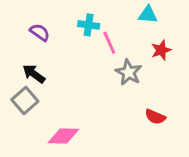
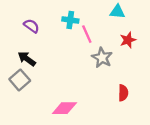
red semicircle: (155, 117) -> (123, 93), turned -112
pink diamond: (63, 136) -> (64, 108), moved

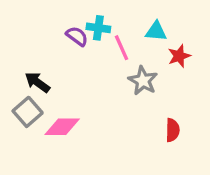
cyan triangle: (117, 12) -> (156, 31), moved
purple semicircle: (31, 26) -> (77, 36), moved
pink diamond: (64, 108) -> (62, 127), moved

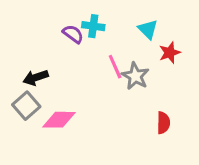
cyan triangle: (156, 31) -> (148, 29), turned 40
pink line: (121, 48) -> (115, 67), moved
black arrow: (37, 82) -> (36, 78), turned -55

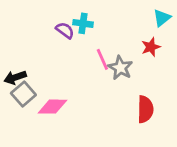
cyan triangle: (148, 29) -> (162, 18), moved, turned 36
black arrow: (36, 78) -> (15, 77), moved
red semicircle: (163, 123) -> (145, 109), size x1.4

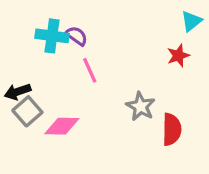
cyan cross: (83, 23) -> (52, 36), moved, size x1.4
pink line: (102, 59) -> (90, 70), moved
gray star: (120, 68) -> (141, 106), moved

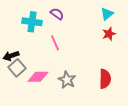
cyan triangle: (191, 21) -> (107, 14), moved
purple semicircle: (77, 36) -> (57, 14), moved
gray star: (141, 106) -> (67, 80), moved

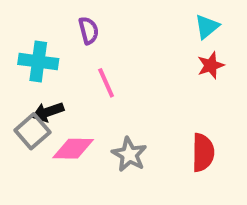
purple semicircle: (57, 14) -> (89, 30), moved, turned 40
cyan cross: (32, 22) -> (38, 62), moved
black arrow: (11, 56) -> (48, 112), moved

